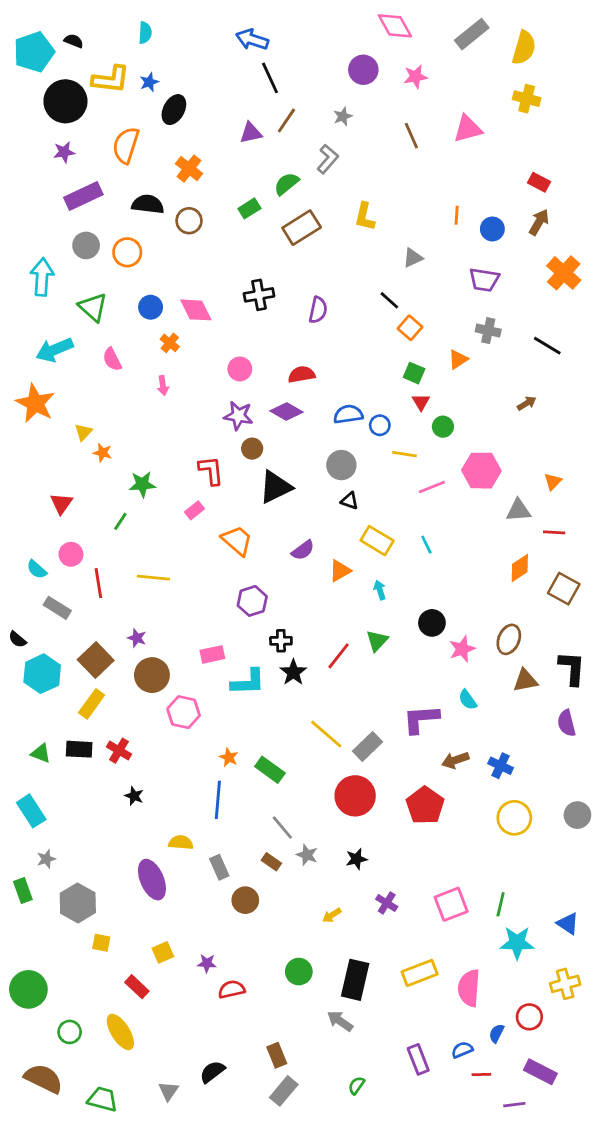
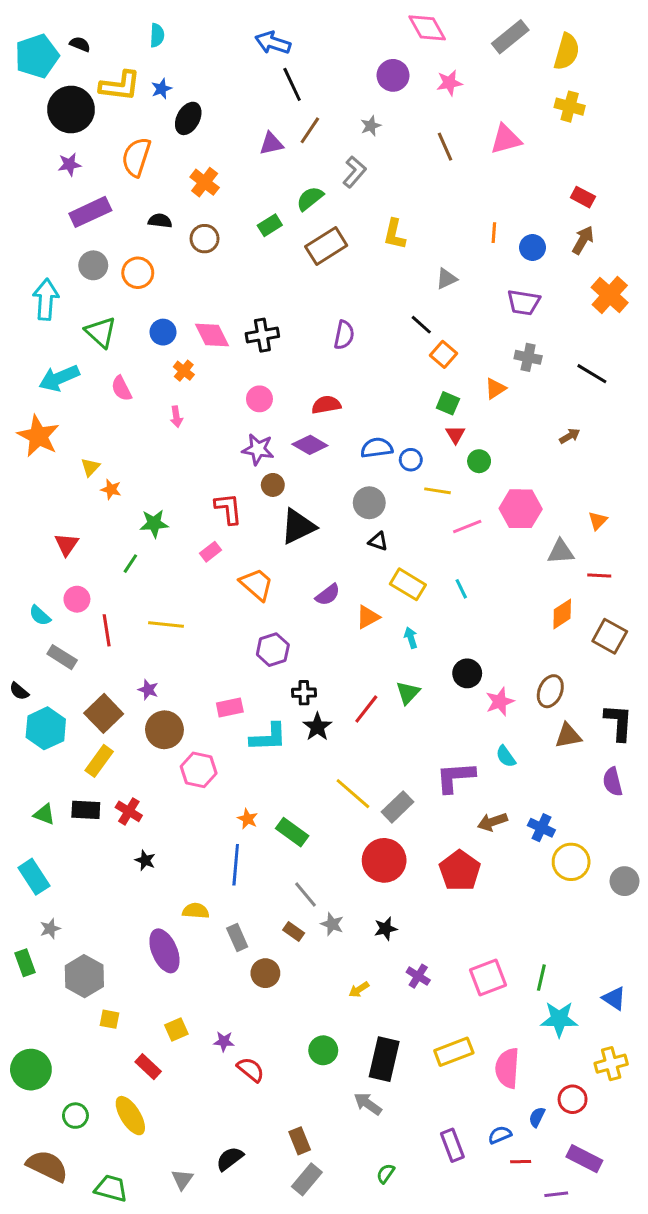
black semicircle: (148, 204) -> (160, 221), size x0.7
black cross: (259, 295) -> (262, 335), moved
yellow circle: (514, 818) -> (571, 862), moved
red semicircle: (232, 989) -> (251, 1070), turned 52

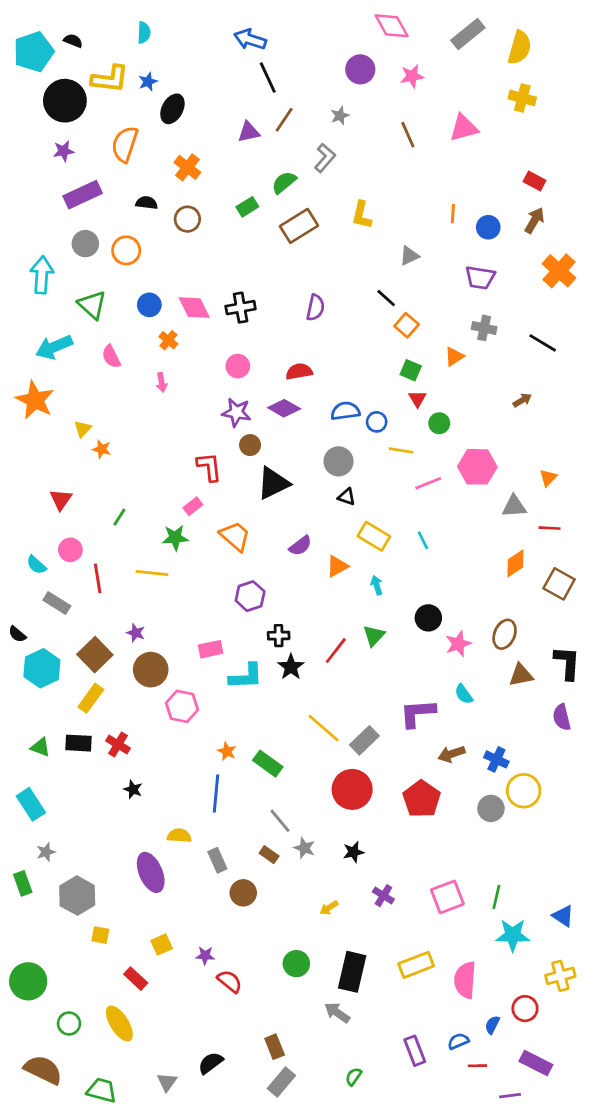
green star: (154, 524) -> (175, 538), moved
gray circle: (624, 881) -> (491, 808), moved

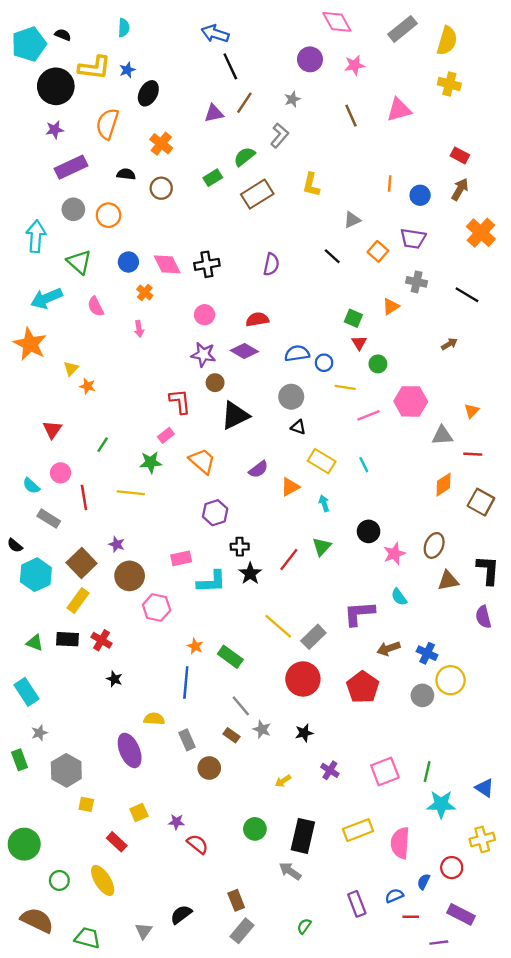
orange square: (407, 325) -> (378, 251), moved

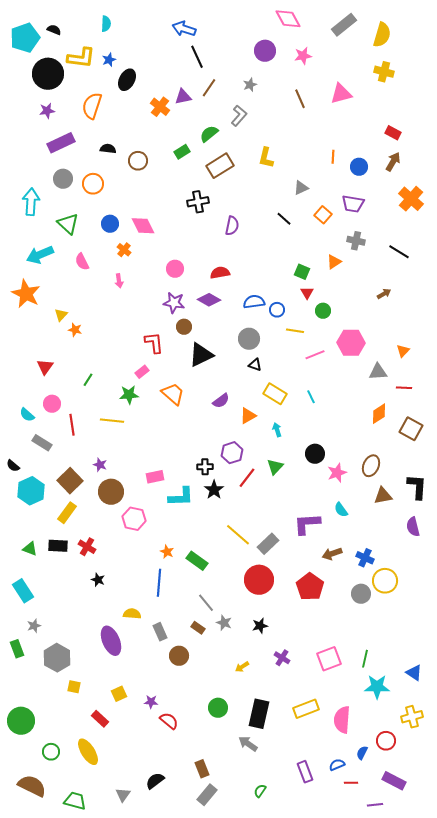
orange cross: (161, 144) -> (160, 107), moved
black cross: (207, 264) -> (198, 202), moved
purple hexagon: (215, 513) -> (232, 453), moved

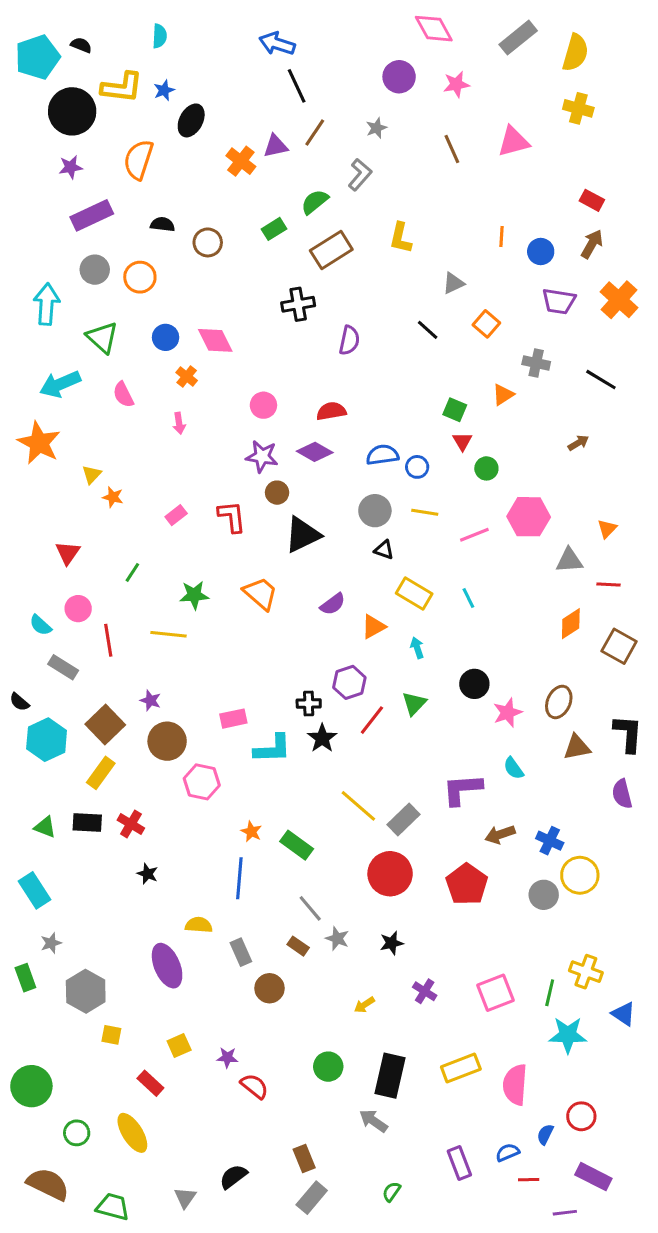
purple trapezoid: (353, 204) -> (559, 301), moved
yellow line: (295, 331) -> (425, 512), moved
pink rectangle: (142, 372) -> (176, 515), moved
yellow cross: (412, 717) -> (586, 972), moved, turned 35

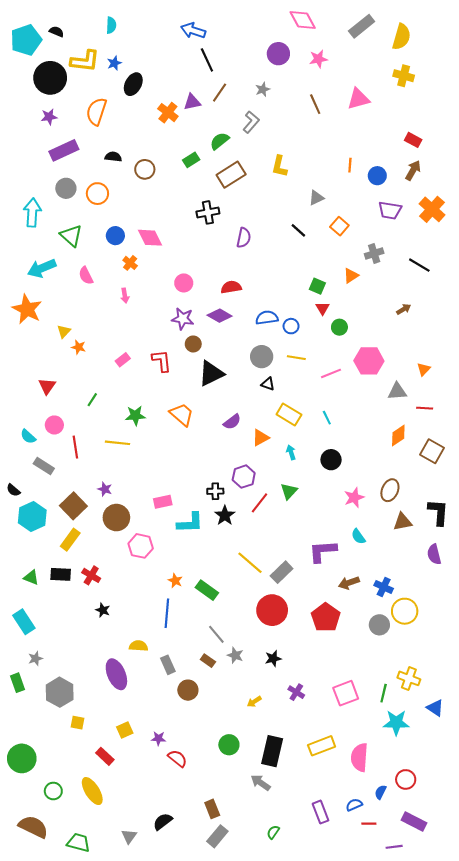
gray cross: (536, 363) -> (374, 254), turned -30
black circle: (474, 684) -> (331, 460), moved

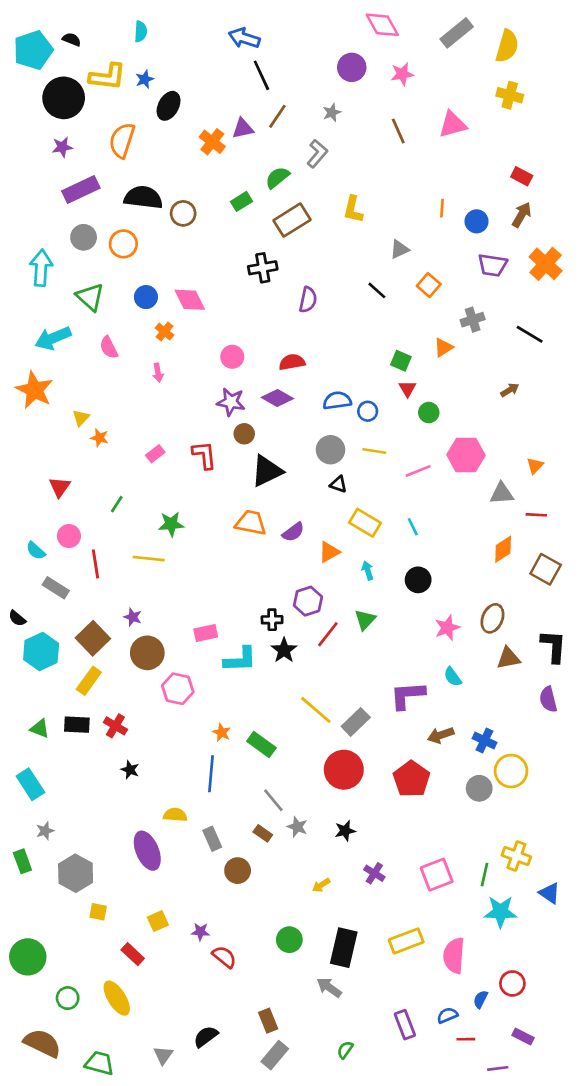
black semicircle: (113, 157) -> (143, 197), size x1.8
orange trapezoid: (182, 414) -> (251, 523), moved, turned -30
purple rectangle: (414, 822) -> (523, 1037), size x0.7

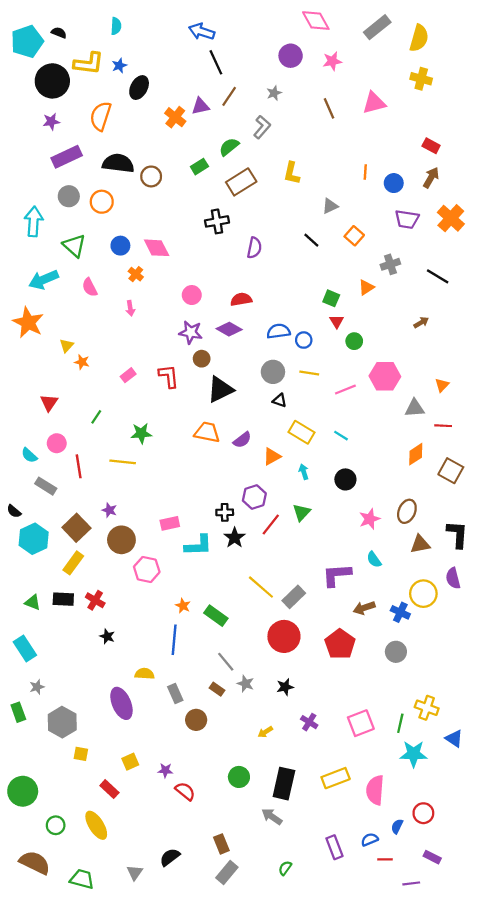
cyan line: (413, 527) -> (341, 436), turned -32
yellow circle: (511, 771) -> (423, 594), moved

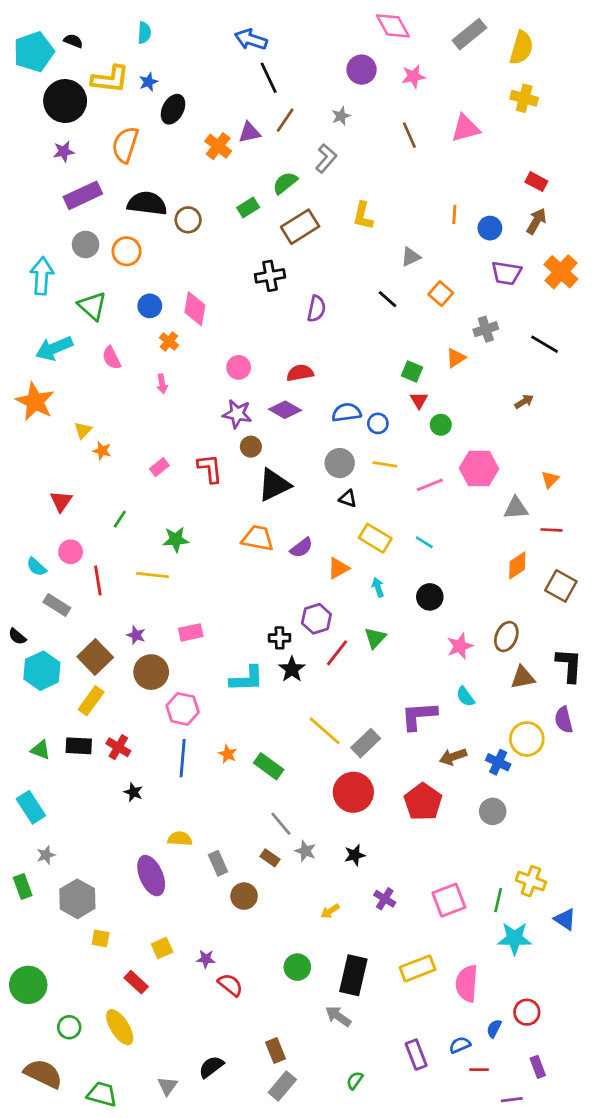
pink diamond: (157, 248) -> (195, 309), turned 36
pink rectangle: (170, 523) -> (191, 632), moved
blue line: (174, 640) -> (183, 758), moved
purple rectangle: (432, 857) -> (538, 1067), turned 42

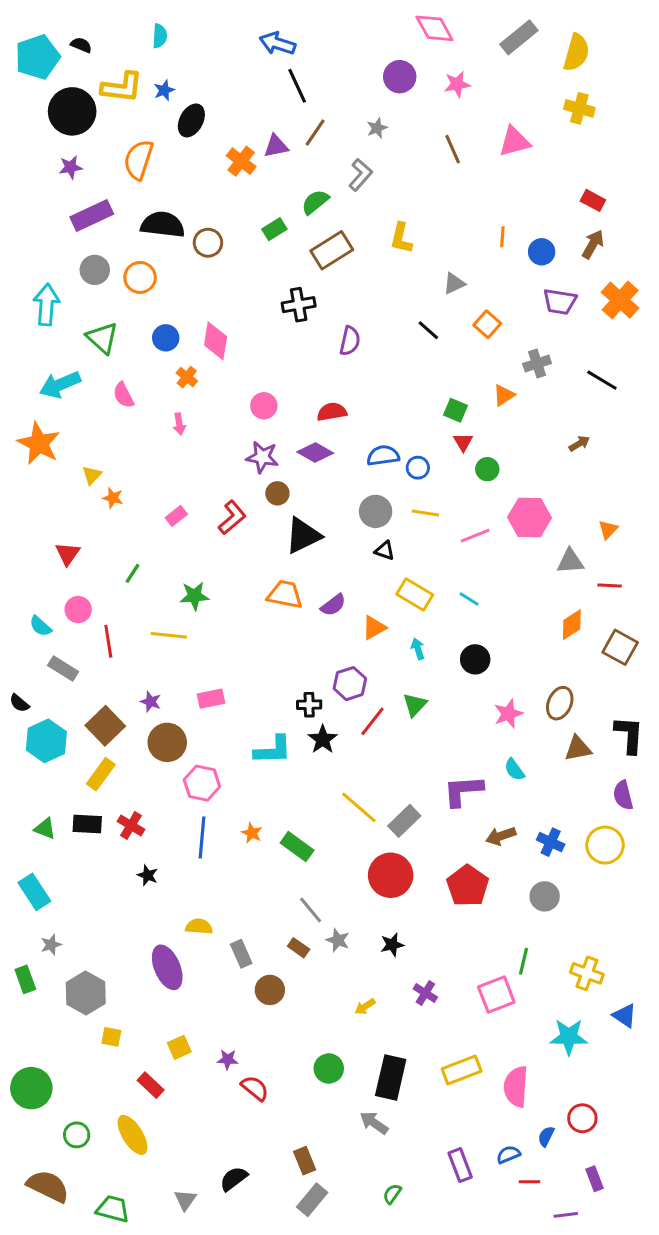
red L-shape: (210, 468) -> (232, 517), turned 56
yellow circle: (527, 739) -> (605, 845), moved
green line: (498, 900) -> (523, 961), moved

